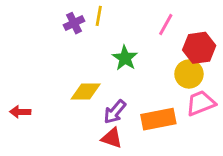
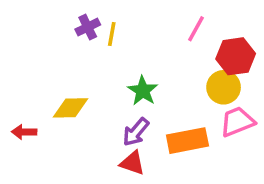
yellow line: (99, 16) -> (112, 34), moved
green star: (125, 58) -> (143, 91), moved
yellow diamond: (86, 91) -> (71, 108), moved

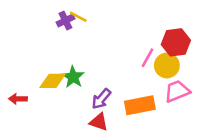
pink line: (196, 29) -> (148, 58), moved
yellow line: (112, 34) -> (78, 17), moved, turned -72
green star: (143, 91) -> (73, 77), moved

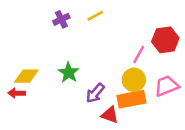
yellow line: (78, 17) -> (95, 16), moved, turned -56
yellow circle: (167, 65) -> (134, 80), moved
yellow diamond: (53, 81) -> (26, 76), moved
red triangle: (99, 122) -> (110, 115), moved

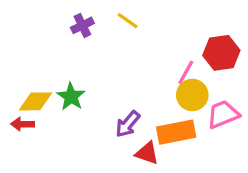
yellow line: (95, 16) -> (128, 21), turned 63
green star: (69, 73) -> (71, 97), moved
yellow circle: (134, 80) -> (192, 95), moved

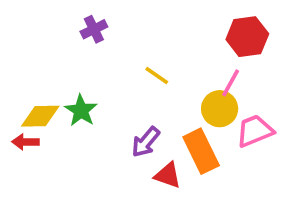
yellow line: (128, 21) -> (157, 75), moved
red hexagon: (221, 53) -> (247, 37), moved
pink line: (186, 72) -> (231, 83), moved
orange rectangle: (176, 132) -> (201, 151), turned 75

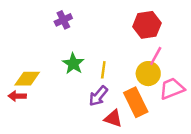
red hexagon: (247, 37) -> (147, 25), moved
yellow line: (157, 75) -> (103, 70), moved, turned 63
green star: (81, 111) -> (73, 64), moved

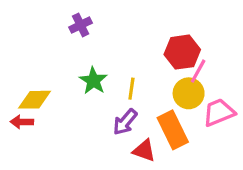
red hexagon: (147, 25) -> (182, 52), moved

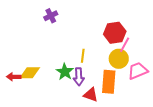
green star: (93, 81) -> (65, 72), moved
yellow diamond: (35, 100) -> (30, 73), moved
purple arrow: (125, 122) -> (79, 77), turned -42
orange rectangle: (173, 130) -> (109, 82), turned 30

